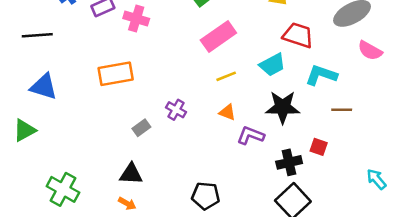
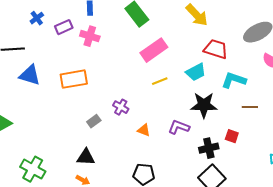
blue triangle: (44, 87) -> (30, 75), moved
orange triangle: (227, 112) -> (144, 130), moved

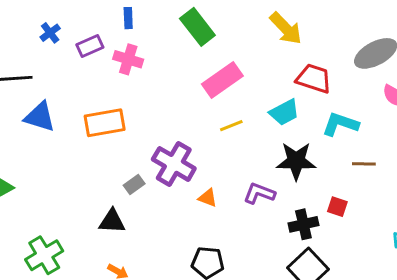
purple cross: (121, 107) -> (174, 164), size x1.8
black triangle: (86, 157) -> (112, 221), moved
green cross: (33, 169) -> (44, 255), turned 30

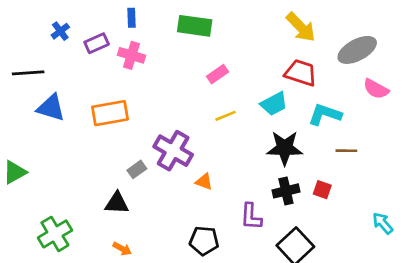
green rectangle: (197, 27) -> (195, 26), turned -44
yellow arrow: (286, 28) -> (301, 27), moved
pink rectangle: (222, 80) -> (217, 74), size x0.6
purple L-shape: (259, 193) -> (251, 217), moved, turned -108
black cross: (303, 224) -> (286, 191), moved

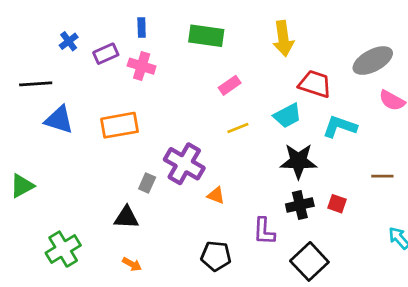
yellow arrow: (301, 27) -> (283, 39), moved, turned 36
brown line: (346, 151) -> (382, 176), moved
gray rectangle: (137, 169) -> (147, 183), turned -30

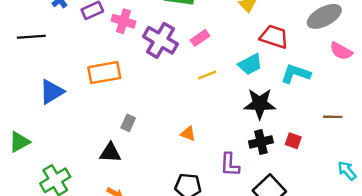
blue triangle: (59, 120) -> (52, 92), moved, turned -48
purple cross: (184, 164) -> (160, 40), moved
green triangle: (22, 186) -> (19, 142), moved

